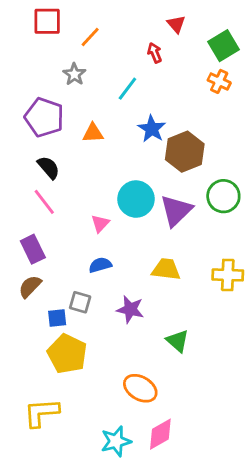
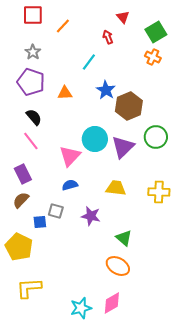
gray star: (74, 74) -> (33, 52), moved
pink triangle: (100, 223) -> (70, 156), size x1.6
yellow pentagon: (67, 354) -> (19, 247), moved
orange ellipse: (140, 388) -> (118, 266), moved

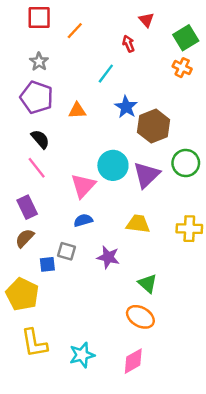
yellow L-shape: (29, 288) -> (34, 343), turned -96
cyan star: (81, 308) -> (82, 355), moved

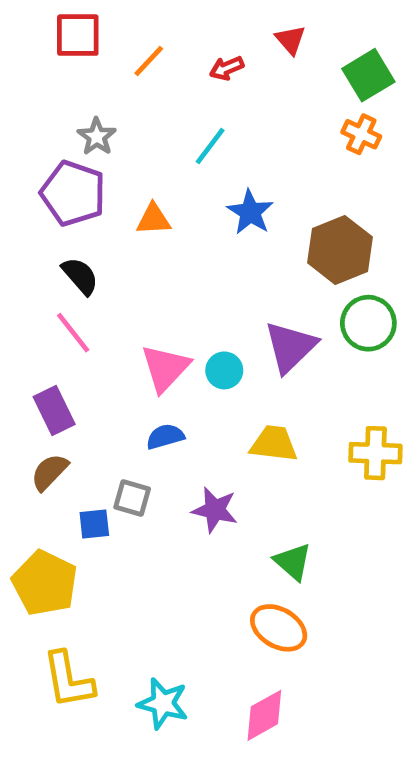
red arrow: (128, 44) -> (227, 68), moved, turned -91
gray star: (39, 62) -> (97, 137), moved
brown hexagon: (154, 126) -> (340, 250), moved
cyan circle: (113, 165) -> (224, 370), moved, size x0.6
cyan star: (82, 355) -> (163, 703), turned 30

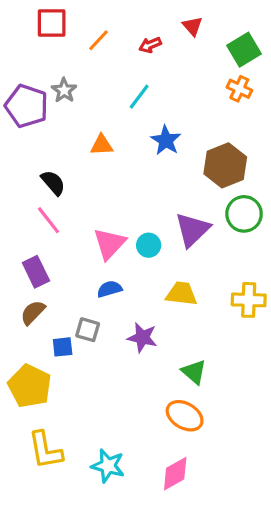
purple pentagon: (73, 193) -> (27, 106), moved

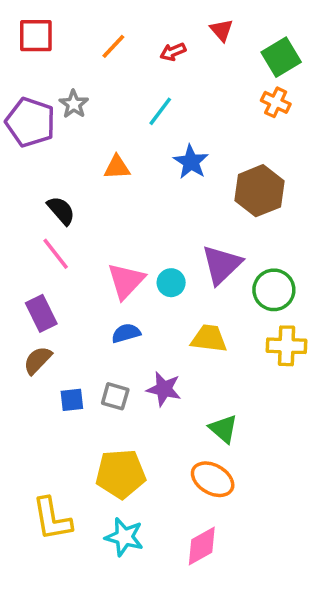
red square: (52, 23) -> (36, 36), moved
green circle: (244, 214) -> (274, 290), moved
gray square: (88, 330) -> (115, 396), moved
yellow pentagon: (30, 386) -> (121, 474), moved, turned -30

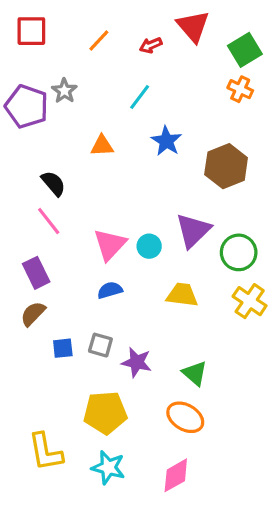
red triangle: (222, 30) -> (193, 26), size x1.6
yellow cross: (287, 346) -> (250, 301), turned 32
purple star: (164, 389) -> (137, 362), moved

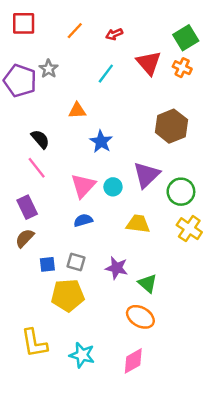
red triangle: (193, 26) -> (149, 63), moved
blue star: (166, 141) -> (101, 142), moved
purple star: (137, 362) -> (117, 268), moved
yellow pentagon: (105, 413) -> (68, 295), moved

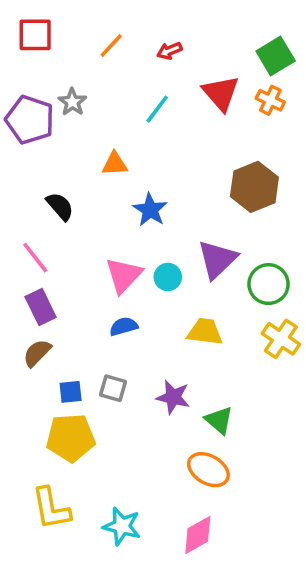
pink line: (37, 168) -> (35, 258), moved
yellow pentagon: (68, 295) -> (71, 438), moved

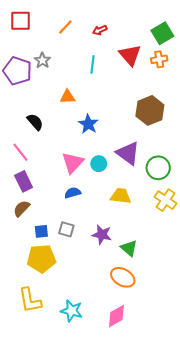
orange cross: (270, 100) -> (159, 59), turned -35
cyan line: (157, 109) -> (92, 65), turned -30
purple triangle: (217, 259) -> (128, 153), turned -40

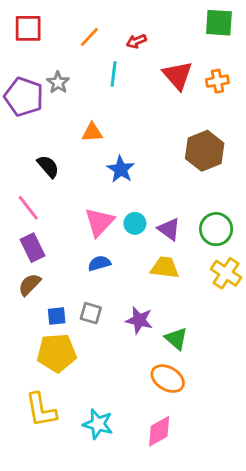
green square: (162, 33) -> (219, 23), moved, turned 35
cyan line: (92, 65) -> (114, 74), moved
purple triangle: (128, 153) -> (169, 229), moved, size x0.7

